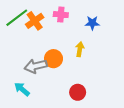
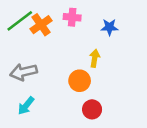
orange circle: (53, 59) -> (80, 81), moved
gray arrow: (36, 66) -> (24, 72), moved
cyan arrow: (22, 89) -> (26, 106), turned -91

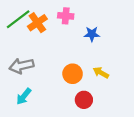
blue star: (109, 27) -> (92, 34), moved
yellow arrow: (95, 58) -> (101, 73), moved, turned -70

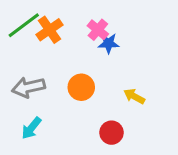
pink cross: (66, 16) -> (98, 30), moved, turned 35
blue star: (92, 34) -> (108, 43), moved
orange circle: (73, 74) -> (81, 87), moved

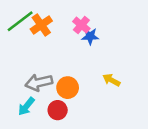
gray arrow: (28, 87) -> (39, 83), moved
orange circle: (81, 87) -> (68, 88), moved
red circle: (111, 133) -> (58, 110), moved

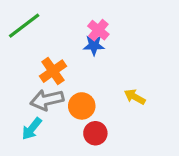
orange cross: (41, 25) -> (53, 71), moved
blue star: (90, 36) -> (94, 45), moved
red circle: (58, 110) -> (95, 133), moved

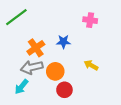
pink cross: (98, 30) -> (90, 20), moved, turned -32
blue star: (94, 45) -> (63, 42), moved

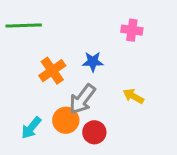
green line: (16, 17) -> (24, 26), turned 35
gray arrow: (32, 67) -> (82, 99), moved, turned -40
orange circle: (55, 71) -> (66, 120), moved

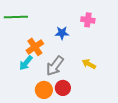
blue star: (93, 62) -> (62, 33), moved
orange circle: (66, 120) -> (44, 90), moved
cyan arrow: (31, 128) -> (26, 63), moved

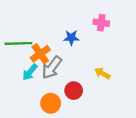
green line: (16, 17) -> (18, 43), moved
gray arrow: (55, 66) -> (52, 68), moved
red circle: (63, 88) -> (74, 91), moved

